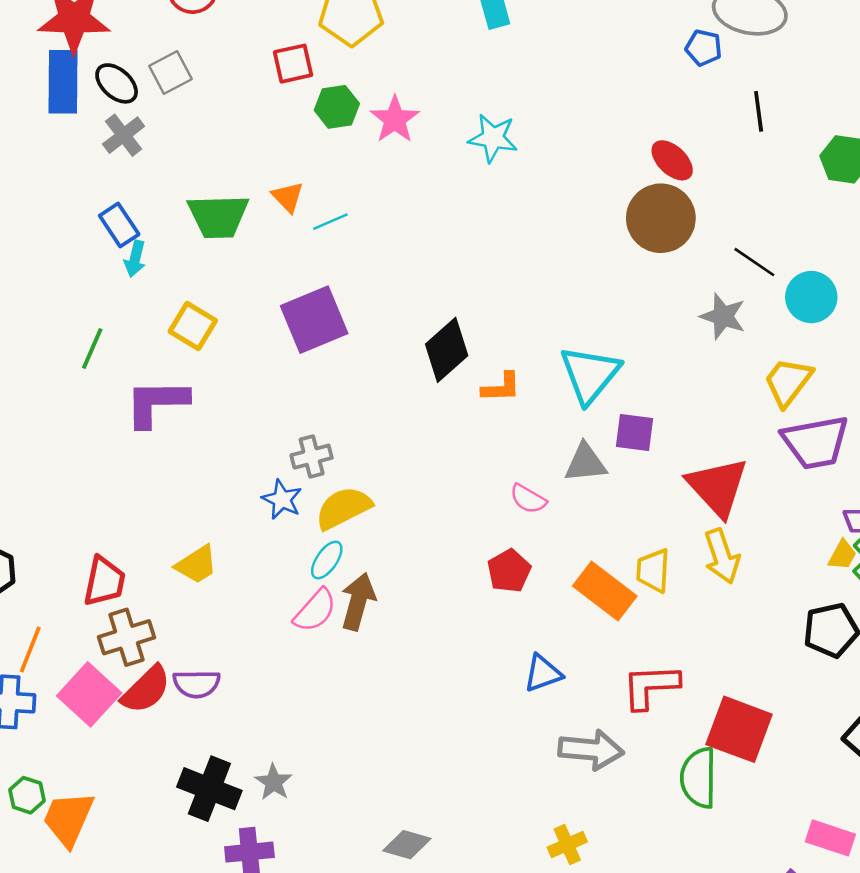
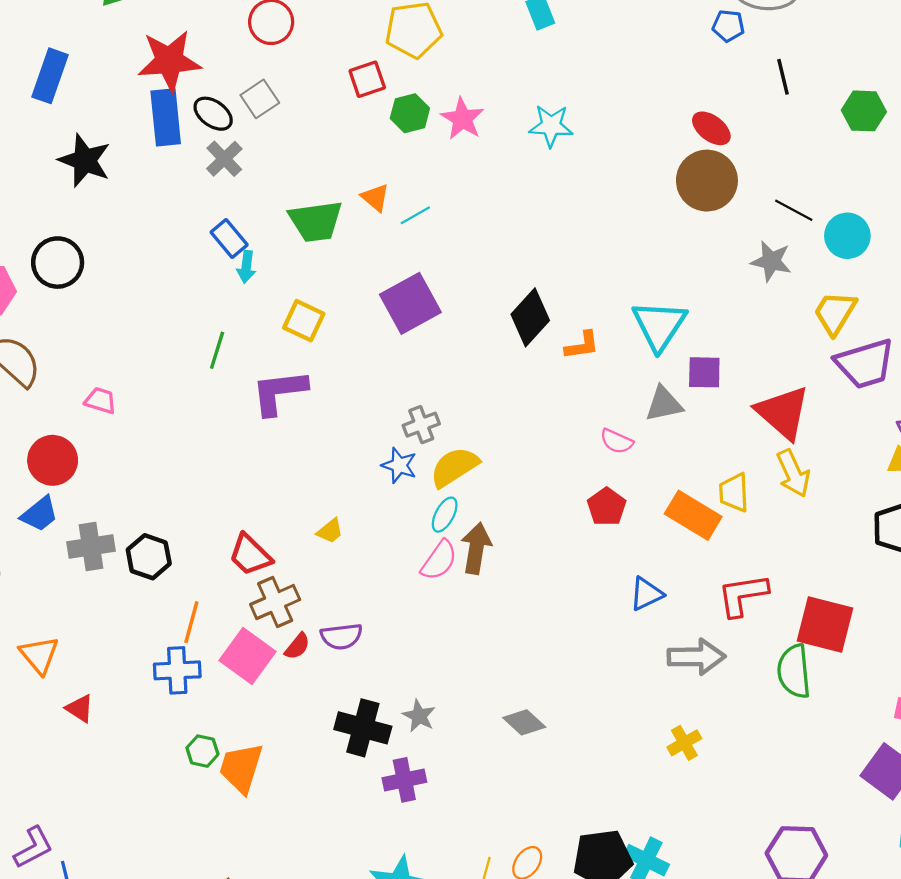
yellow trapezoid: (197, 564) -> (330, 531), size x0.7
red trapezoid: (104, 581) -> (250, 555), turned 129
red semicircle: (146, 689) -> (297, 646), size x0.6
gray diamond: (407, 845) -> (524, 722), moved, turned 33

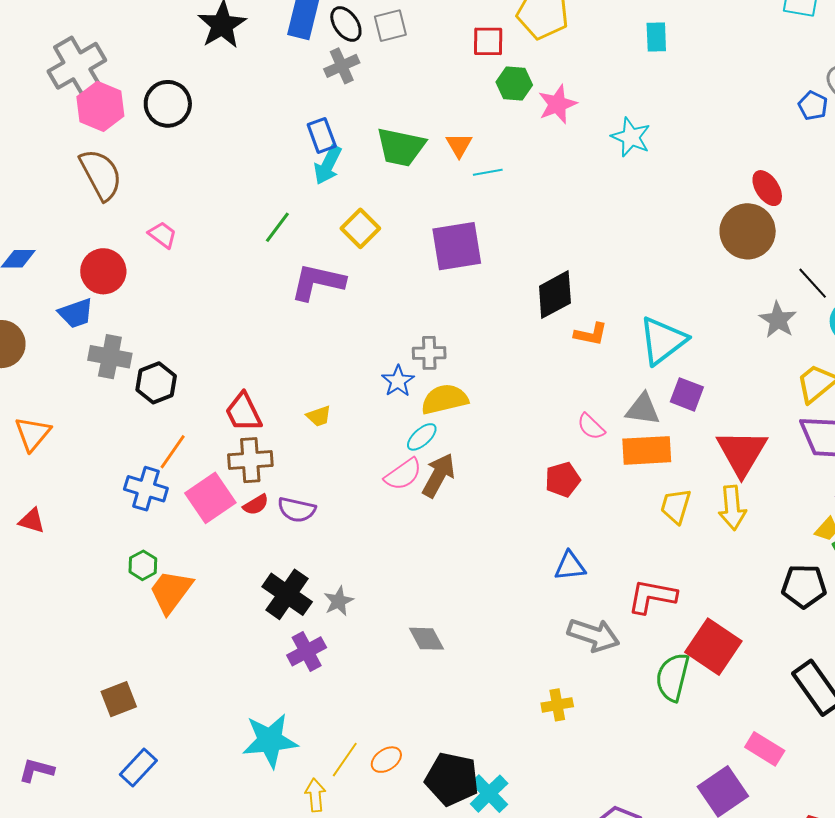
cyan arrow: (246, 267) -> (328, 165), size x1.4
orange rectangle: (693, 515) -> (647, 450), moved, turned -54
red triangle: (80, 708) -> (32, 521), moved, turned -36
purple cross: (404, 780) -> (307, 651), turned -36

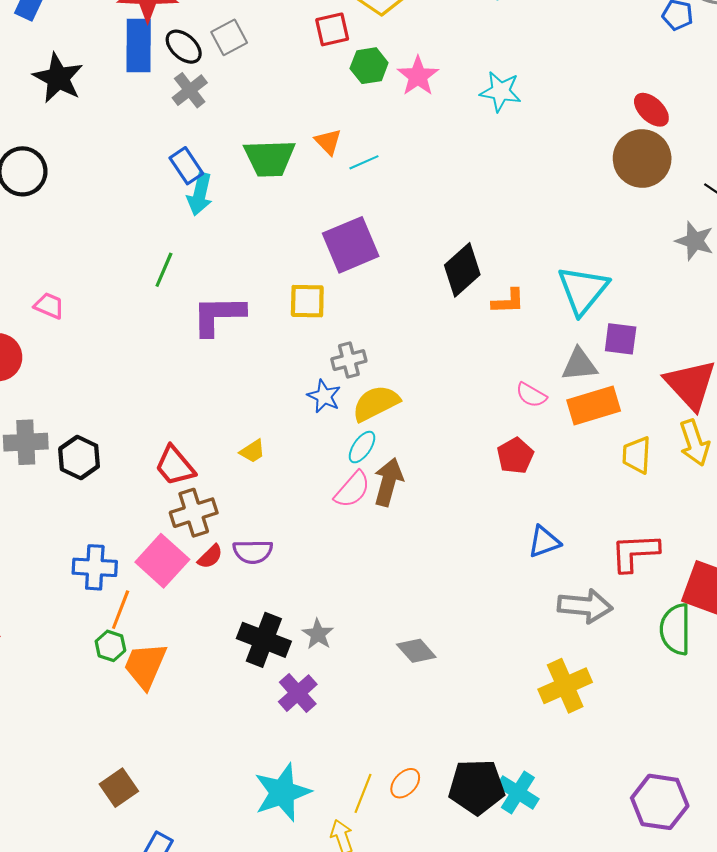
yellow square: (360, 228) -> (307, 301), moved, turned -30
orange line: (173, 452) -> (121, 610), moved
yellow cross: (557, 705) -> (565, 686), size x1.6

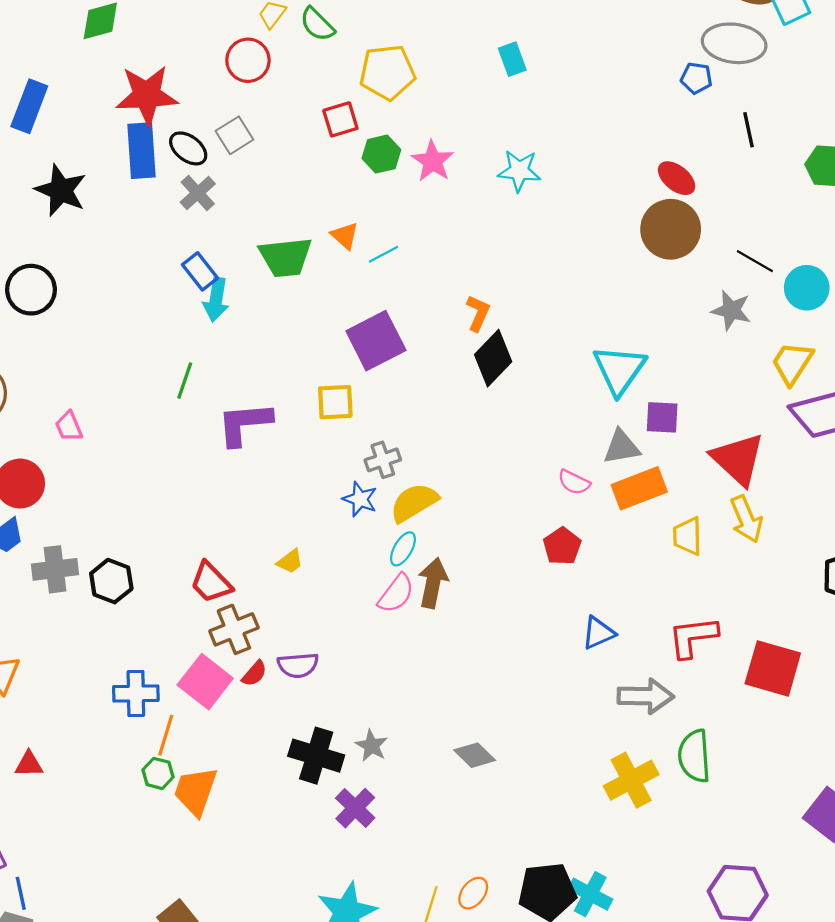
orange L-shape: (508, 301) -> (478, 313), moved, turned -60
pink trapezoid: (49, 306) -> (69, 426), turned -132
green semicircle: (675, 629) -> (694, 756), moved

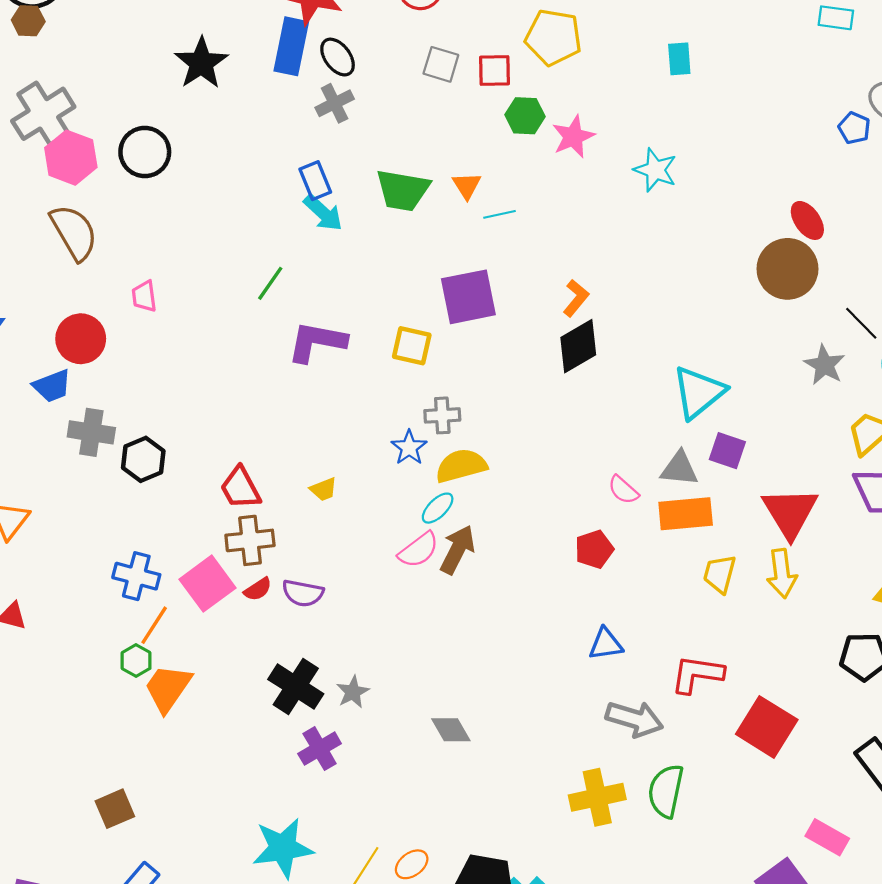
gray square: (234, 135) -> (441, 64), moved, turned 33
cyan arrow: (216, 300) -> (323, 213), turned -72

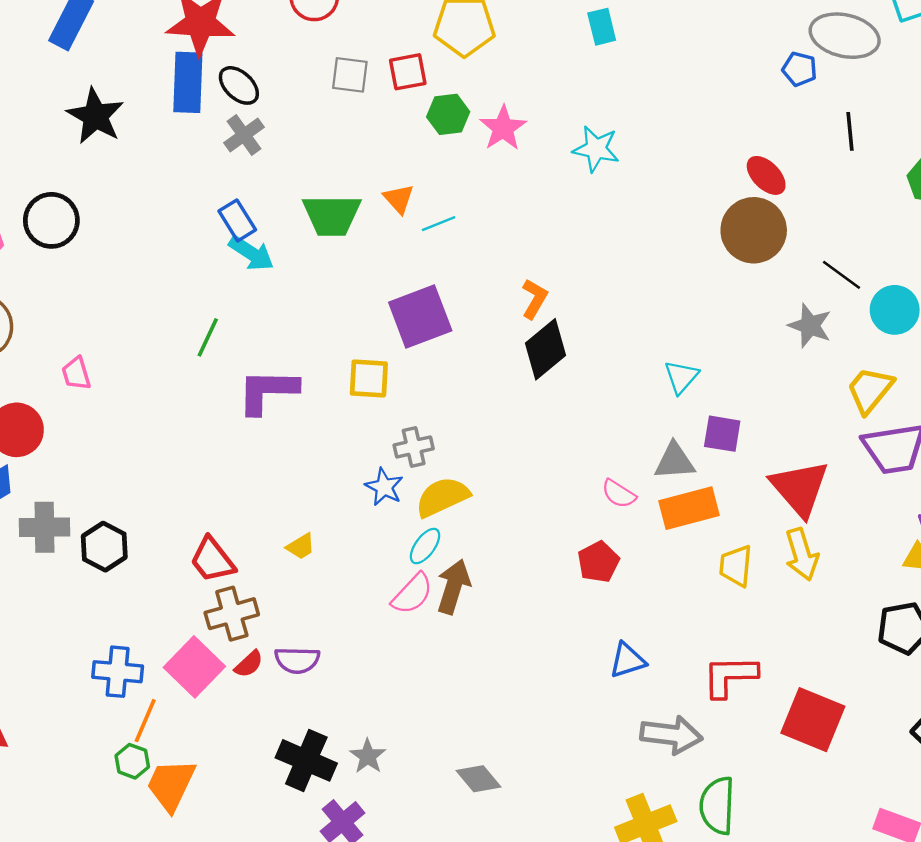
cyan triangle: (699, 392) -> (681, 377), size x0.6

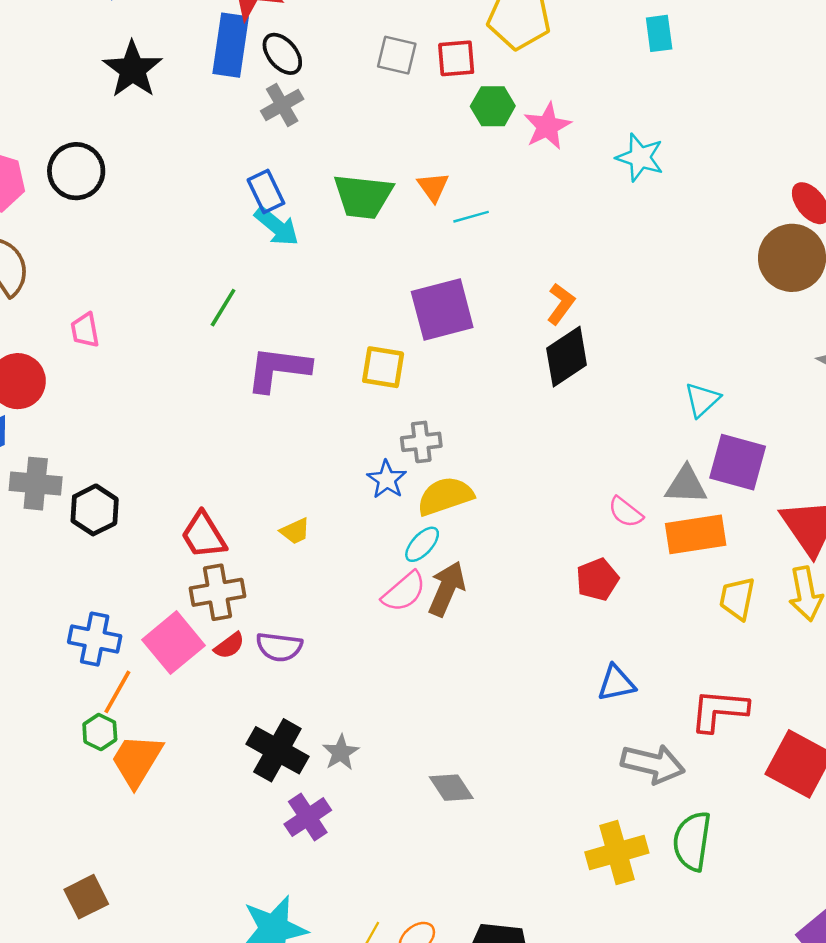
purple square: (722, 434) -> (738, 462), size x1.4

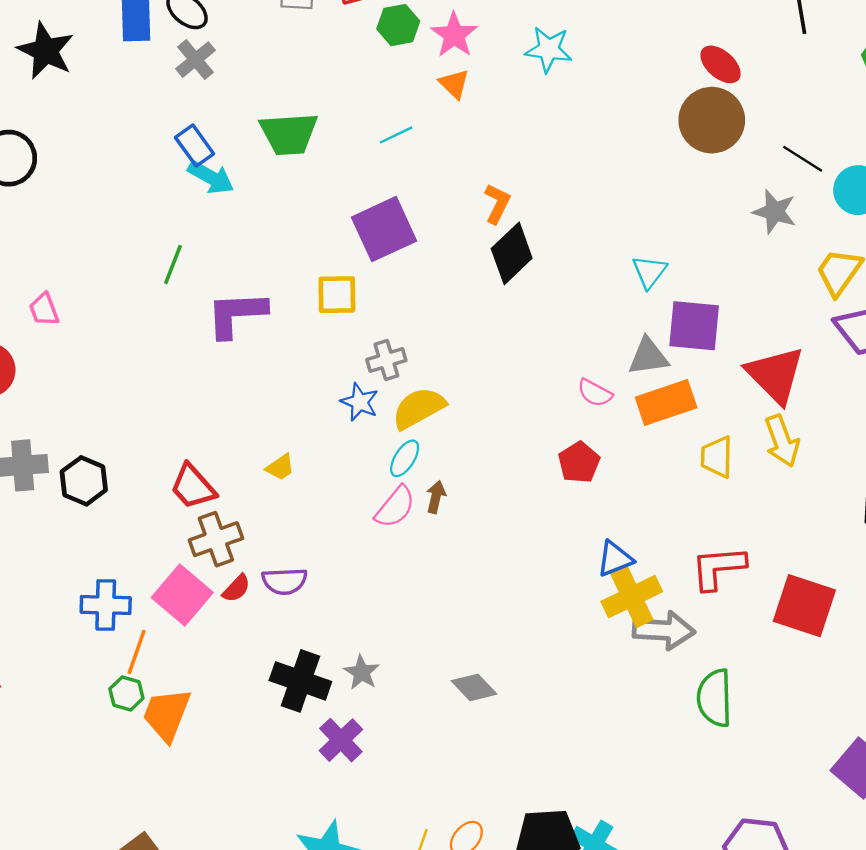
orange triangle: (433, 187) -> (454, 84), moved
brown arrow: (447, 589) -> (436, 497), size x0.6
yellow cross: (617, 853) -> (632, 597), moved

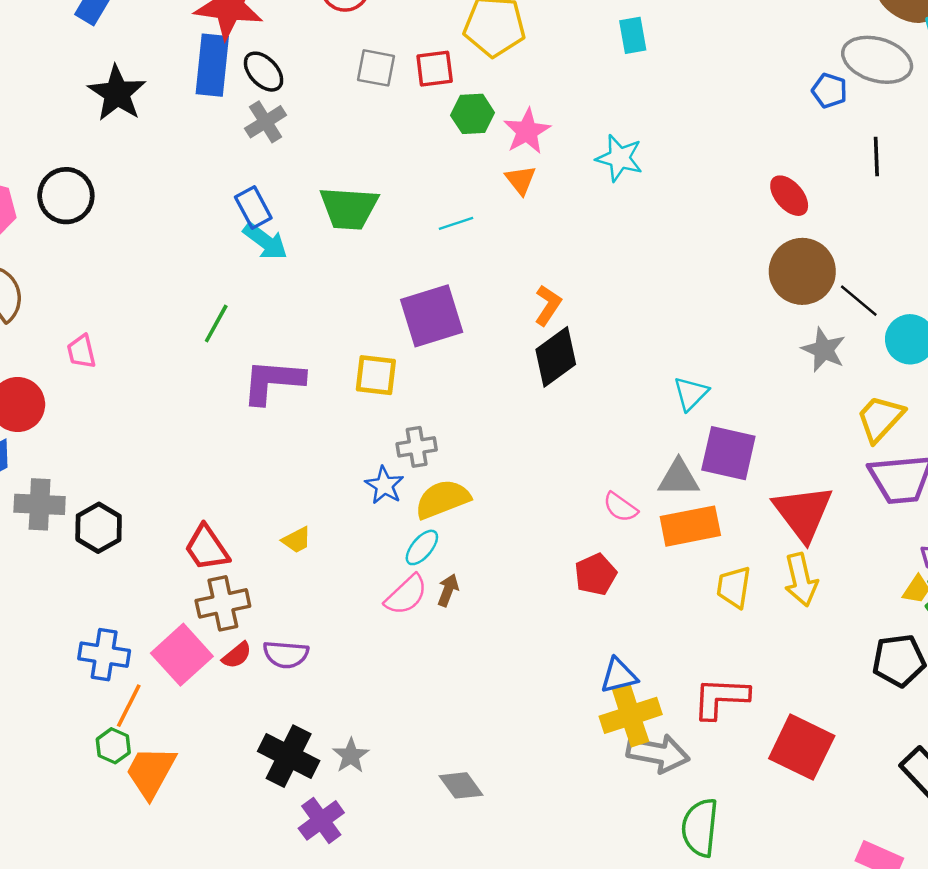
brown circle: (712, 120) -> (802, 271), moved

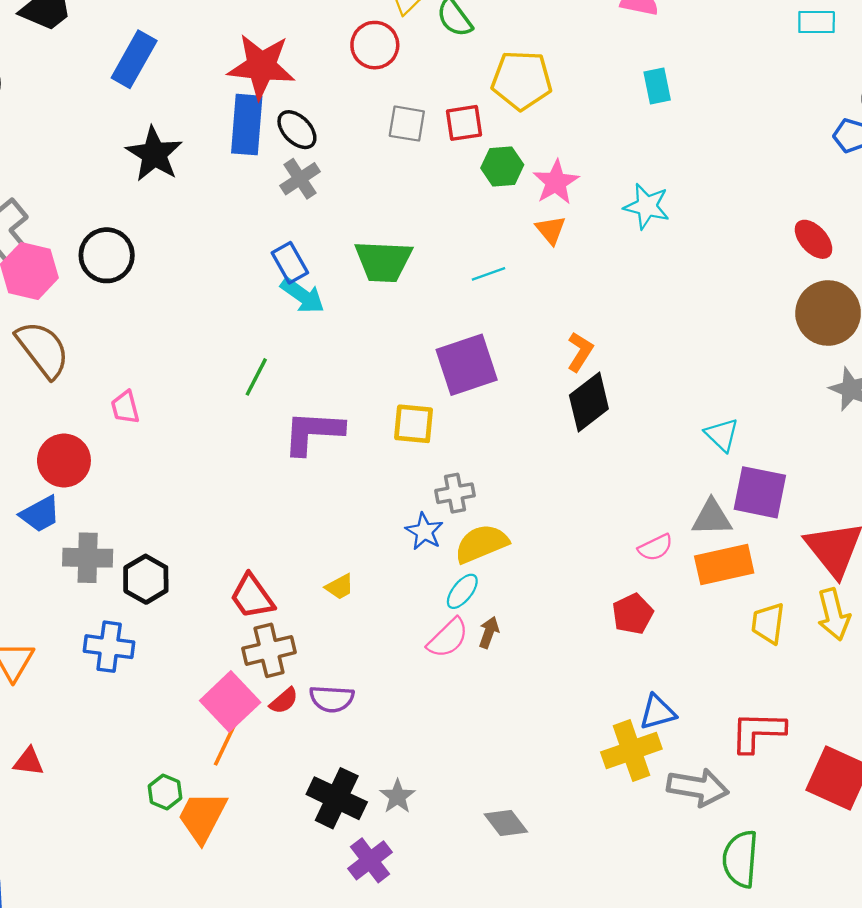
cyan triangle: (691, 393) -> (722, 435), turned -30
pink semicircle: (620, 507) -> (655, 547), turned -60
blue cross: (104, 655) -> (109, 647), moved
orange line: (129, 706) -> (225, 745), moved
yellow cross: (631, 715) -> (631, 751), moved

